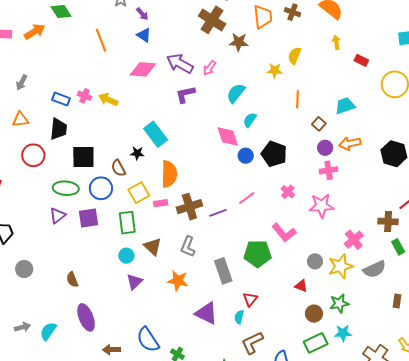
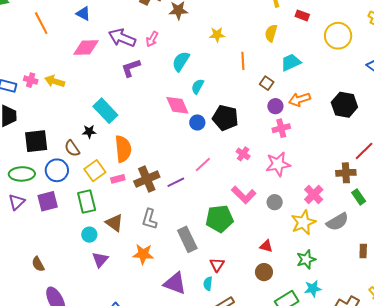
yellow semicircle: (294, 56) -> (271, 33), moved
gray circle: (315, 261) -> (275, 202), moved
brown circle: (314, 314) -> (264, 272), moved

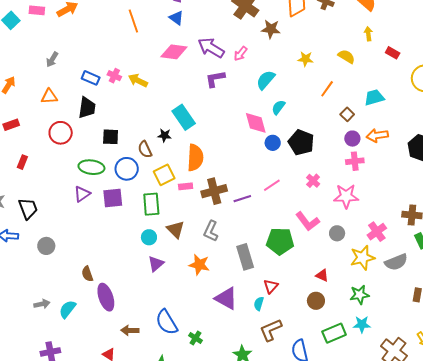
yellow semicircle: (271, 33) -> (346, 56), moved, turned 96
orange line: (243, 61) -> (327, 89), turned 30
black square: (36, 141) -> (111, 137), size x0.7
brown semicircle: (38, 264) -> (87, 274), moved

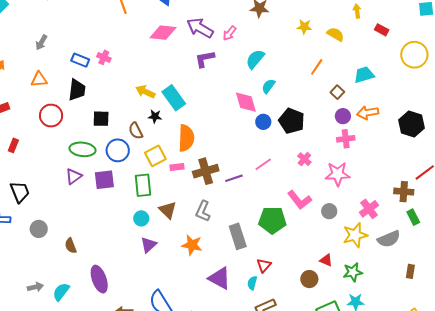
yellow star: (305, 59) -> (304, 27), moved
yellow arrow: (138, 80) -> (145, 92), moved
brown semicircle: (87, 274) -> (71, 246), moved
red triangle: (322, 275) -> (326, 260), moved

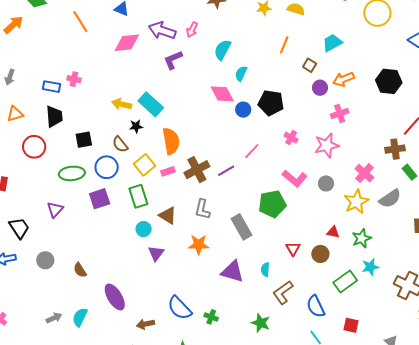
pink cross: (346, 139) -> (340, 114), moved
purple triangle: (74, 176) -> (55, 210), moved
red triangle: (264, 265) -> (293, 249), moved

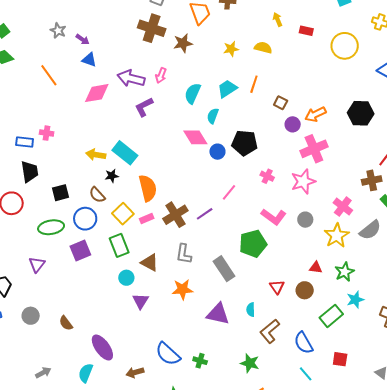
cyan trapezoid: (332, 43) -> (227, 89), moved
pink cross: (340, 114) -> (314, 149), size x1.5
cyan semicircle: (80, 317) -> (86, 373), moved

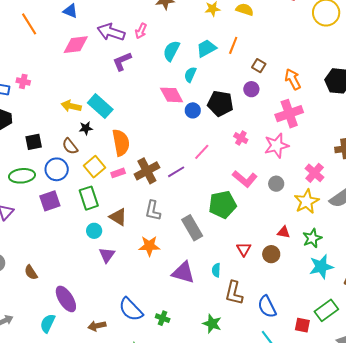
orange arrow: (315, 114) -> (293, 79), turned 85
purple circle: (293, 124) -> (251, 89), moved
cyan star: (355, 300) -> (321, 267), size x1.4
green rectangle: (331, 316) -> (326, 310), moved
brown L-shape: (270, 331) -> (234, 293), turned -40

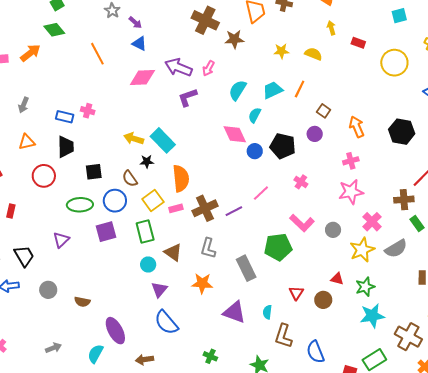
pink cross: (289, 114) -> (351, 161), size x0.6
pink star: (276, 146) -> (351, 192), moved
brown semicircle: (31, 272) -> (82, 302), turned -49
blue semicircle: (131, 309) -> (166, 322), moved

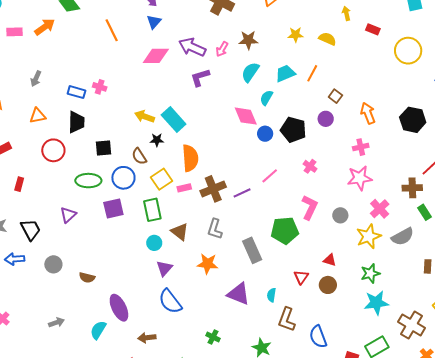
brown star: (234, 39) -> (248, 40), moved
blue triangle: (139, 44) -> (154, 22), turned 42
pink L-shape: (302, 223) -> (310, 207), turned -110
red triangle: (337, 279) -> (330, 260), moved

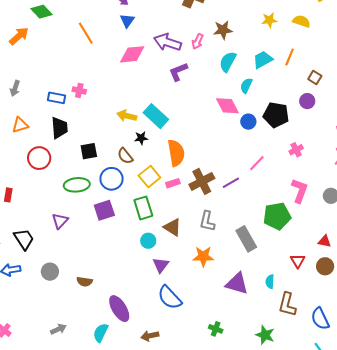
pink cross: (310, 166) -> (296, 150), turned 32

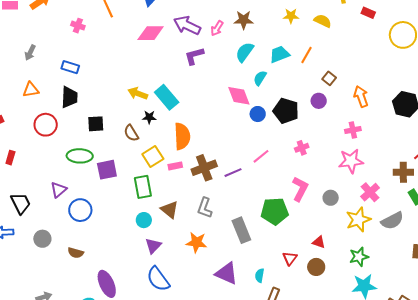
pink cross: (79, 91) -> (78, 26), moved
blue circle: (112, 179) -> (80, 210), moved
purple square: (104, 210) -> (107, 170), moved

